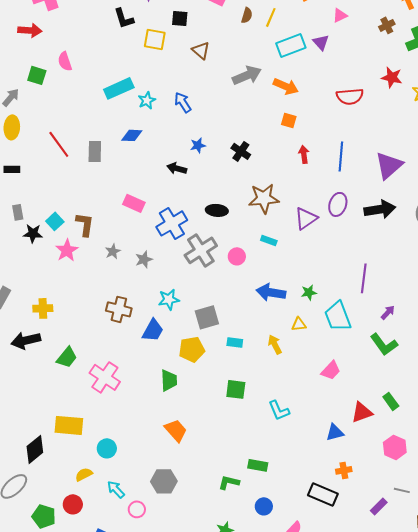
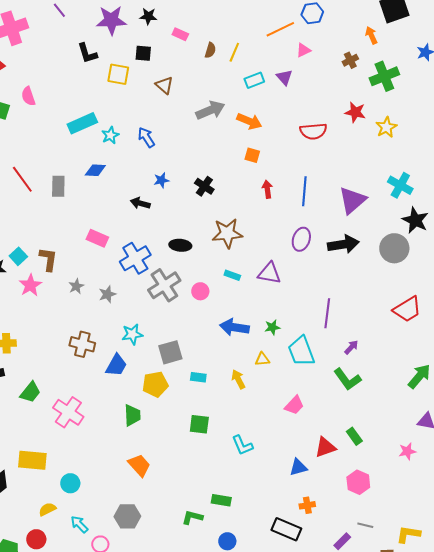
cyan rectangle: (291, 45) -> (254, 80), size x0.7
purple triangle: (306, 218) -> (269, 273), moved, turned 45

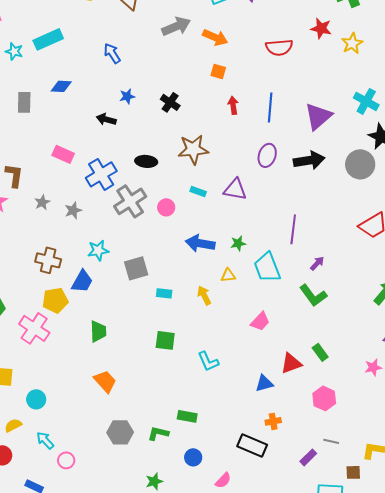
cyan star: (110, 135) -> (14, 51), moved, turned -30
yellow pentagon: (155, 384) -> (55, 300), moved
gray hexagon: (127, 516) -> (120, 432), moved

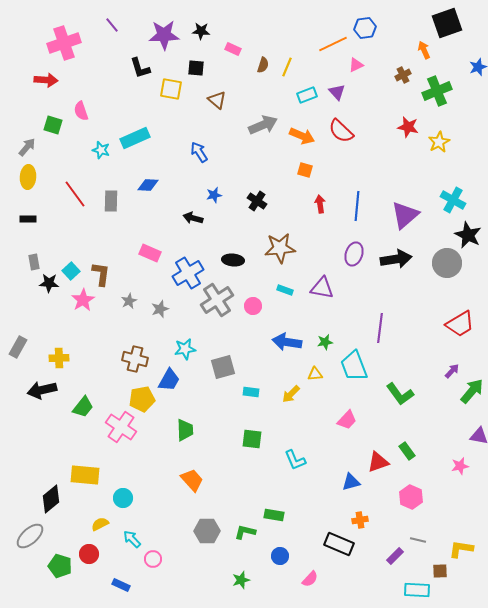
red semicircle: (279, 47) -> (341, 131), moved, turned 48
purple arrow: (317, 263) -> (452, 371), moved
yellow arrow: (204, 295) -> (291, 394), turned -108

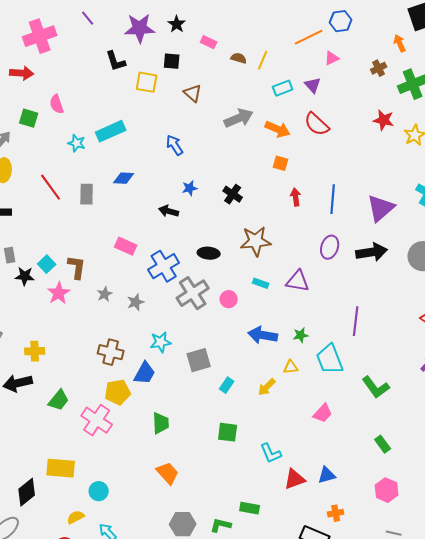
black star: (201, 31) -> (177, 24), turned 30
brown semicircle: (263, 65) -> (239, 58), turned -91
cyan rectangle: (251, 392) -> (227, 385), turned -63
red triangle: (378, 462) -> (295, 479), moved

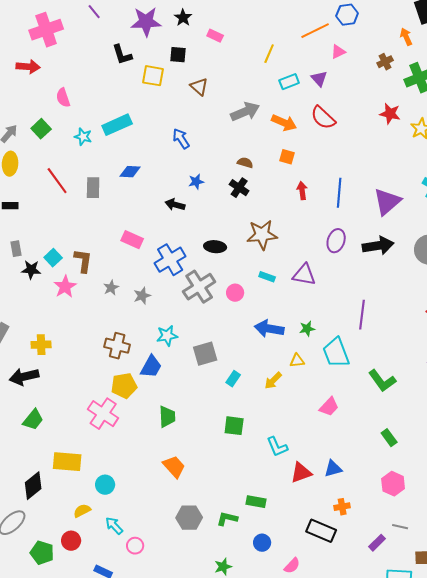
brown semicircle: (239, 58) -> (245, 163), moved
green square: (29, 118) -> (41, 129), moved, turned 30
green trapezoid: (59, 400) -> (33, 420), moved

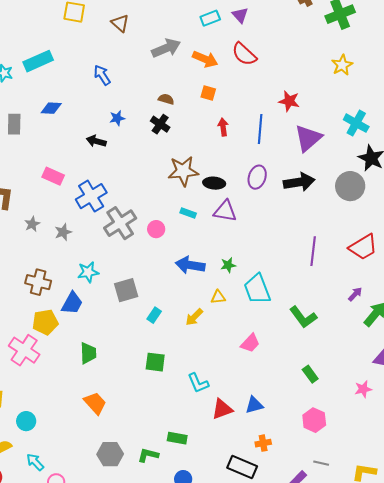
red star: (390, 114) -> (289, 101), moved
black ellipse: (215, 247) -> (214, 183), moved
purple line: (362, 315) -> (313, 251), moved

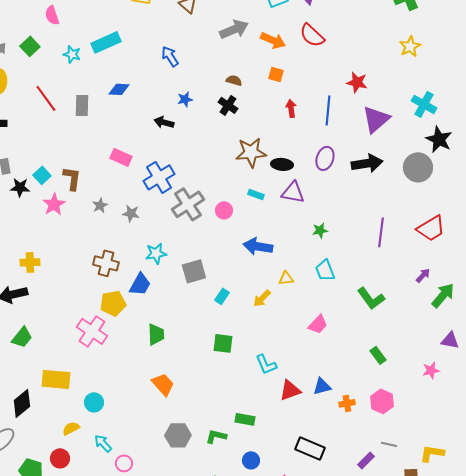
gray star: (63, 232) -> (131, 213), turned 30
green star: (228, 265) -> (320, 230), moved
cyan trapezoid: (257, 289) -> (325, 270), size x0.7
orange cross: (263, 443) -> (347, 403), moved

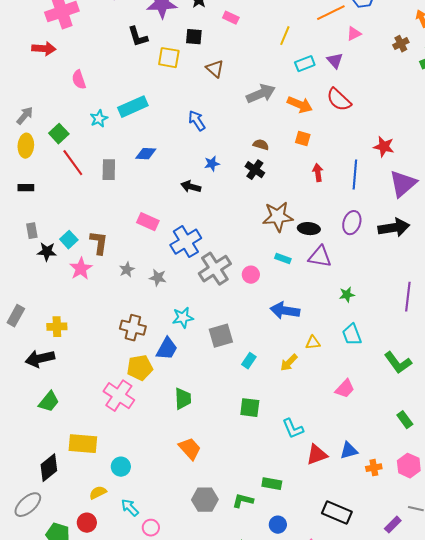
green square: (30, 46) -> (59, 134), moved
cyan star: (72, 54) -> (99, 119), turned 30

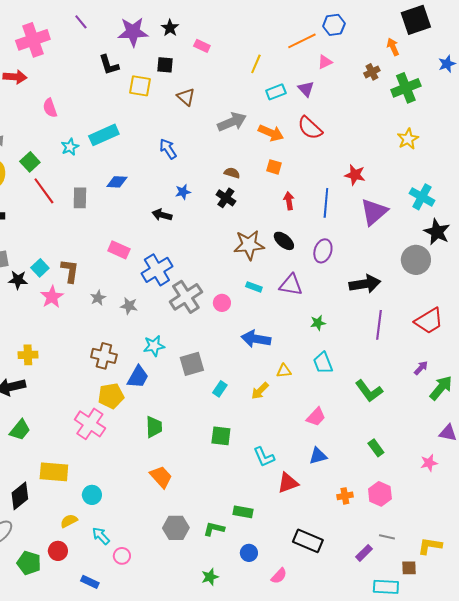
black arrow: (394, 228) -> (365, 284), moved
black ellipse: (309, 229) -> (284, 241), moved, turned 35
blue triangle: (349, 451) -> (318, 456), moved

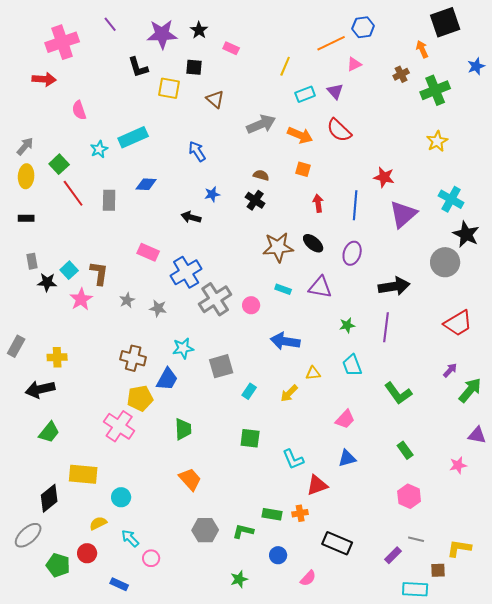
purple line: (379, 325) -> (386, 327), moved
orange cross: (345, 496) -> (300, 513), moved

